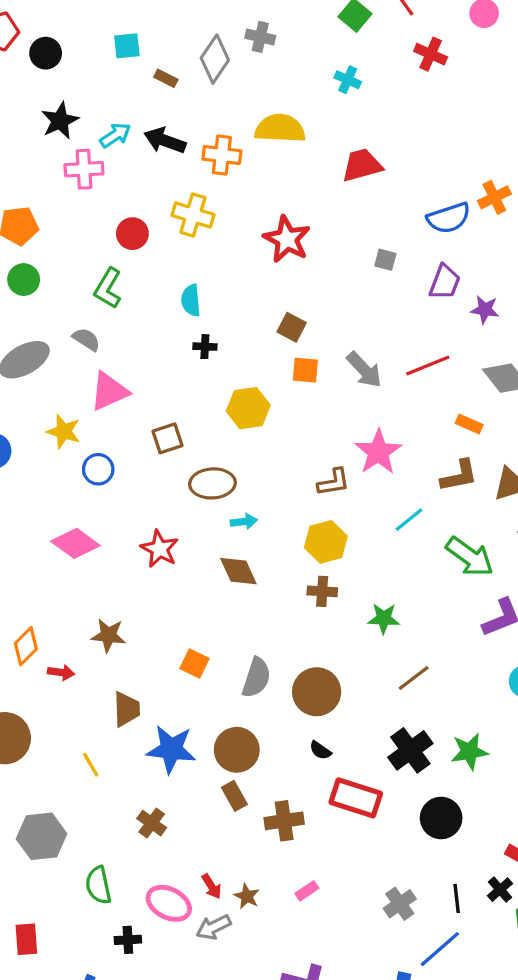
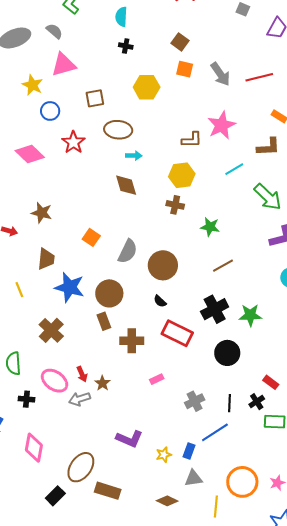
red star: (159, 549) -> (73, 142), moved
brown cross: (152, 823) -> (51, 330), size x1.4
pink rectangle: (307, 891) -> (157, 379), moved

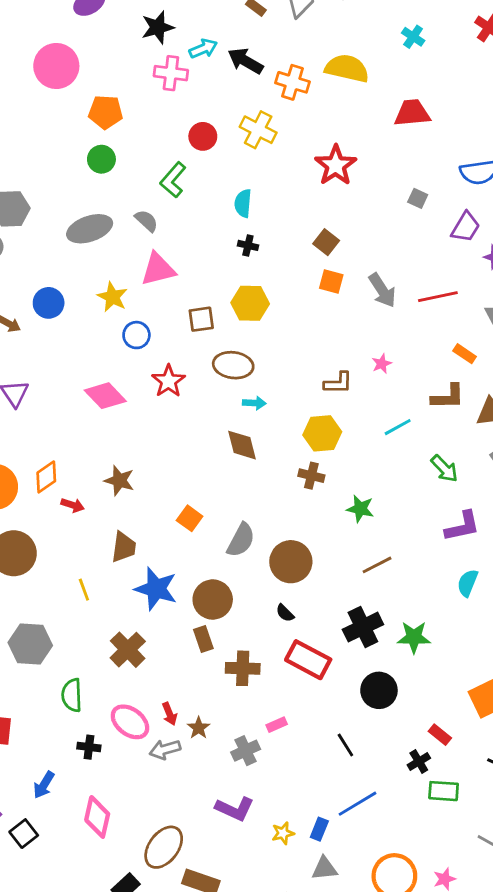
yellow hexagon: (147, 87) -> (250, 303), moved
pink star: (222, 125) -> (382, 364), size x0.5
green arrow: (268, 197) -> (444, 469), size x0.7
gray cross: (195, 401) -> (246, 751), moved
black line: (230, 403) -> (345, 745), moved, turned -36

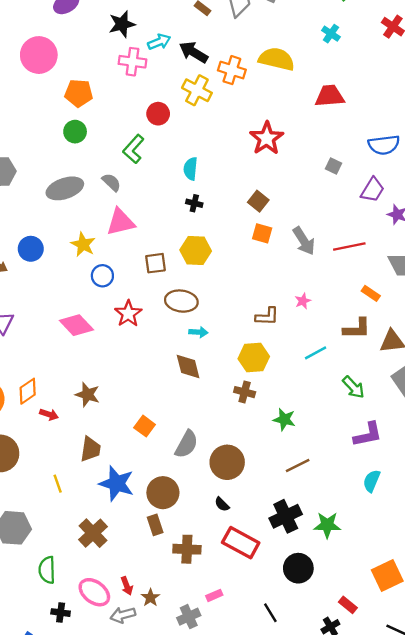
yellow cross: (258, 130) -> (197, 90), moved

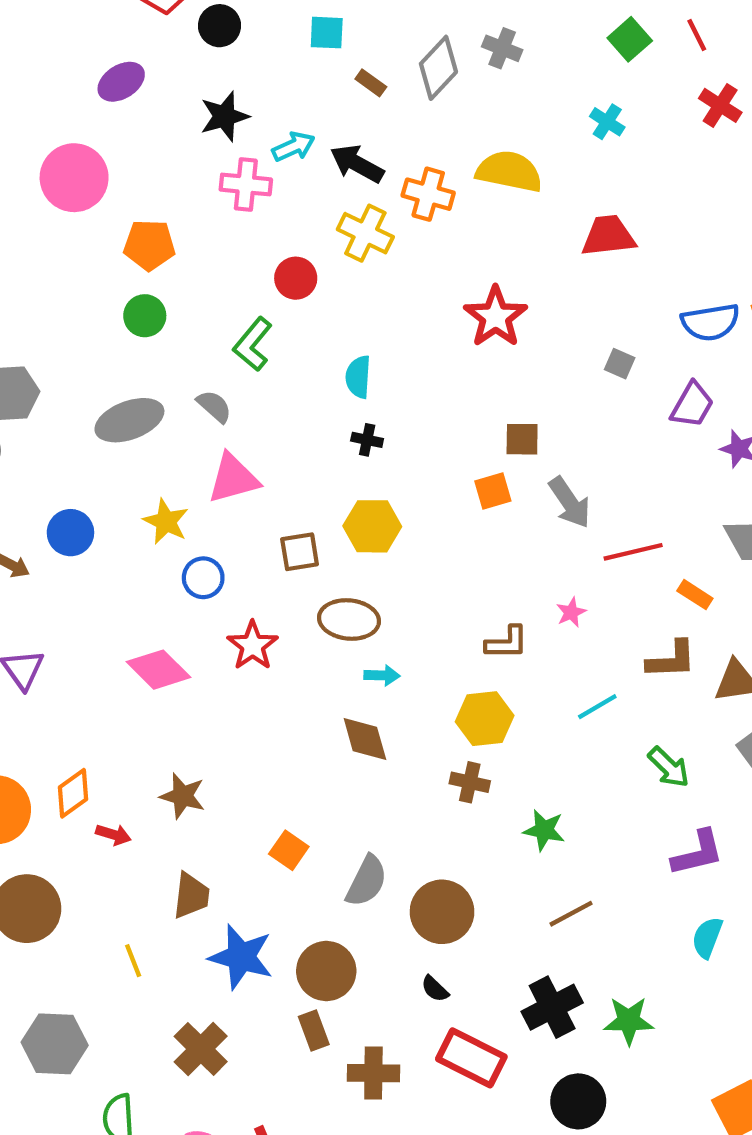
brown square: (258, 201) -> (522, 439), moved, turned -36
orange square: (262, 233) -> (493, 491), turned -30
red line: (349, 246) -> (633, 552), moved

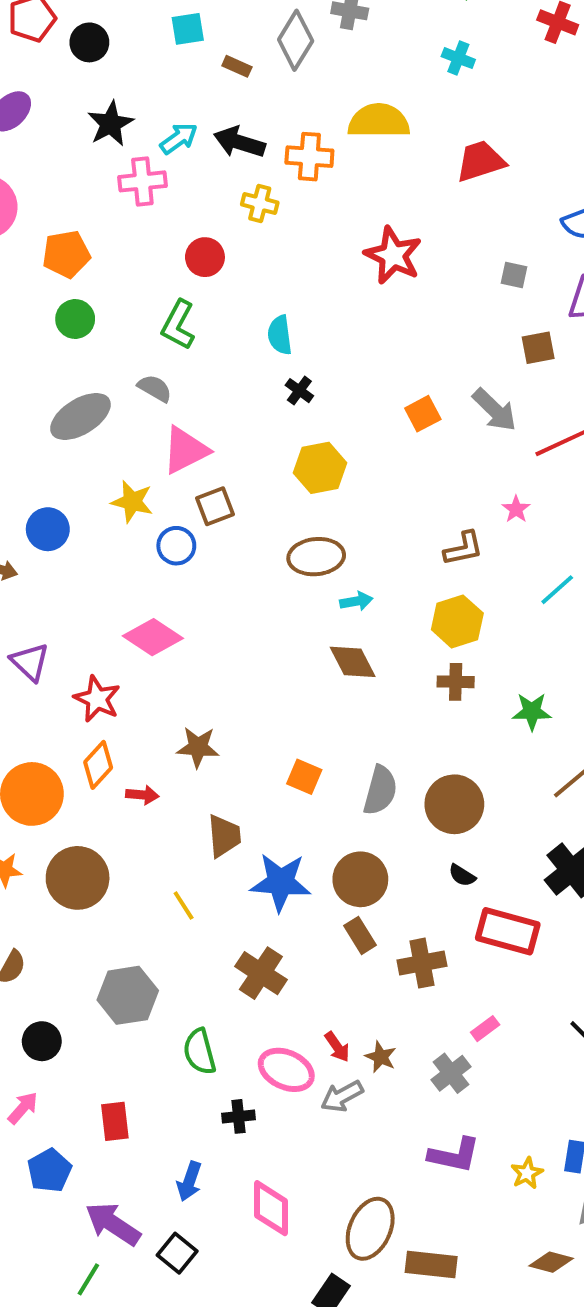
yellow cross: (365, 233) -> (260, 204), size x0.7
brown square: (522, 439) -> (538, 348), moved
black cross: (367, 440) -> (299, 391), turned 36
brown square: (300, 552) -> (215, 506), moved
red star: (253, 646) -> (97, 699), moved

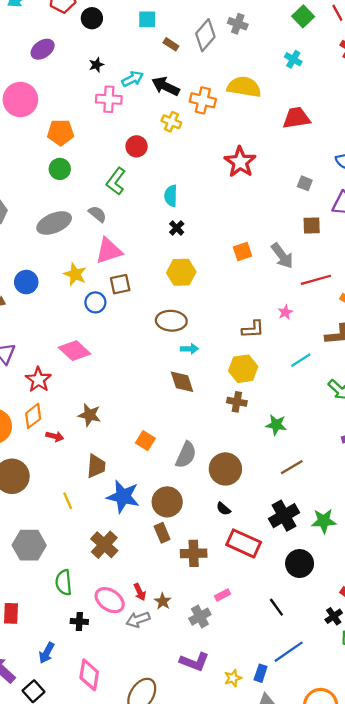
black star: (111, 124) -> (96, 65), size x0.6

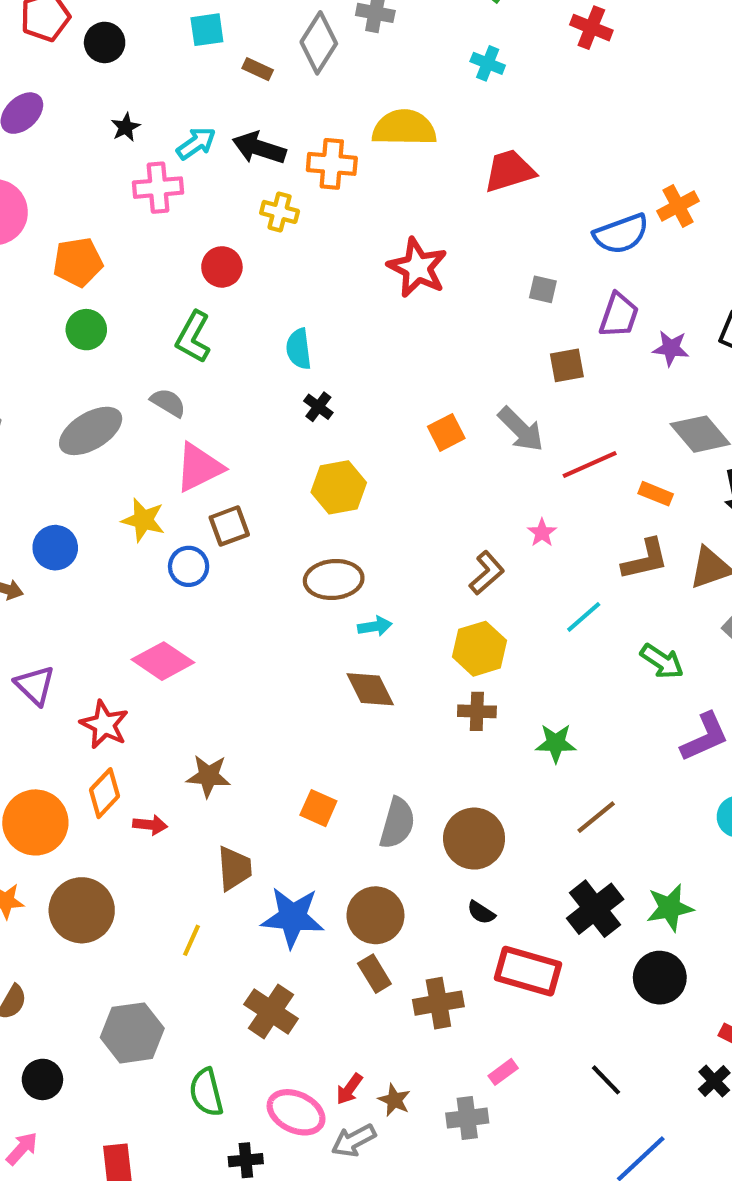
brown L-shape: (253, 329) -> (487, 573), turned -30
yellow line: (68, 501) -> (191, 940), turned 56
black circle: (300, 564) -> (660, 978), moved
red arrow: (140, 592) -> (349, 1089), turned 70
gray cross: (200, 617) -> (467, 1118), turned 30

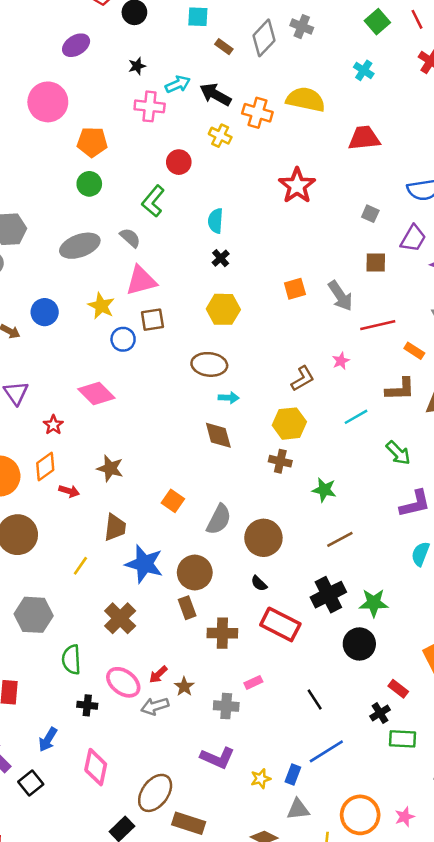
red star: (104, 725) -> (53, 425), size x0.7

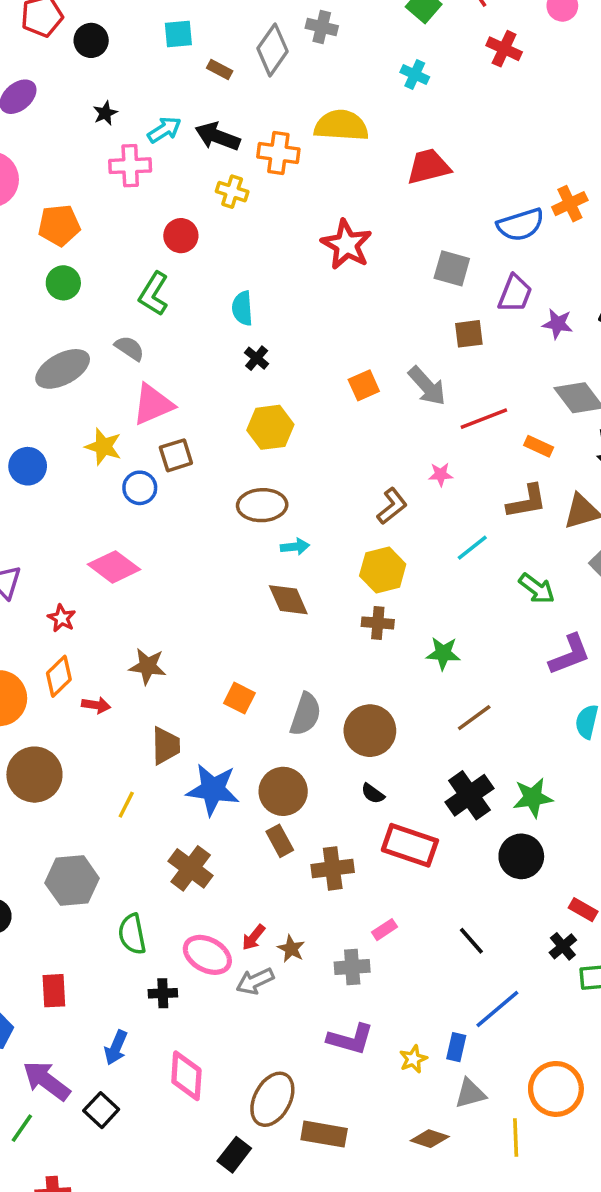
gray square: (370, 214) -> (452, 268), size x1.5
pink star: (341, 361) -> (441, 474), turned 30

